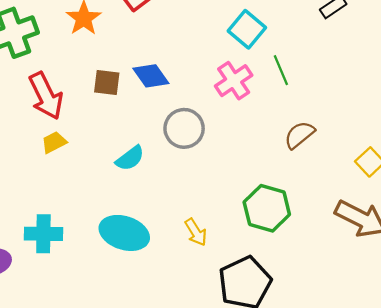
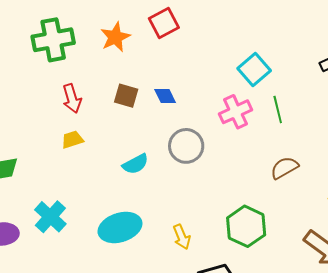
blue diamond: (151, 76) -> (165, 96), size x0.7
red arrow: (46, 96) -> (72, 99), size x0.7
cyan ellipse: (124, 233) -> (120, 227), turned -45
cyan cross: (43, 234) -> (50, 217), turned 32

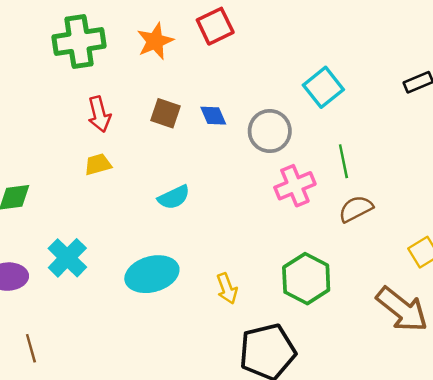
green line: (278, 109) -> (343, 161), moved
pink cross: (236, 112) -> (295, 186), moved
gray circle: (186, 146) -> (270, 131), moved

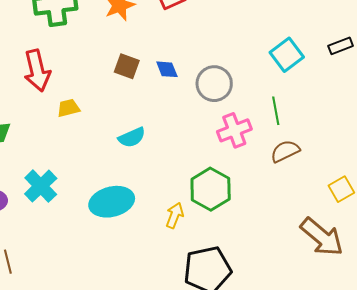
cyan square: (323, 87) -> (287, 55), moved
red arrow: (99, 114) -> (37, 70), moved, size x1.4
green hexagon: (306, 279) -> (211, 189), moved
yellow arrow: (227, 288) -> (175, 215), turned -140

